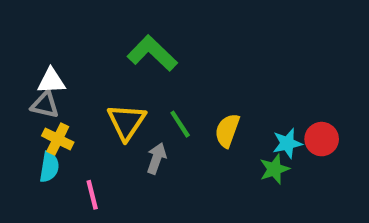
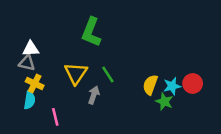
green L-shape: (152, 53) -> (91, 32), turned -112
yellow semicircle: (227, 130) -> (150, 85), moved
green star: (274, 169) -> (164, 101), turned -30

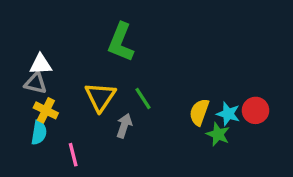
cyan star: (172, 86) -> (228, 114), turned 30

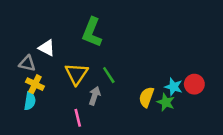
white triangle: (41, 64) -> (47, 48), moved, turned 30
yellow semicircle: (199, 112) -> (146, 97), moved
pink line: (73, 155) -> (78, 118), moved

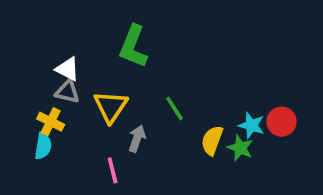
gray triangle: (27, 63) -> (68, 92), moved
green line: (109, 75) -> (175, 108), moved

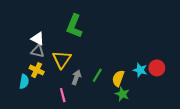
green line: (175, 108) -> (97, 75), moved, turned 64
yellow cross: (51, 122) -> (37, 70), moved
green star: (240, 148) -> (122, 94), moved

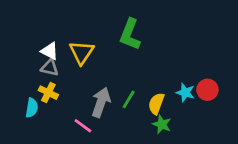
green L-shape: (74, 26) -> (130, 34), moved
yellow triangle: (62, 60) -> (82, 52), moved
gray arrow: (76, 77) -> (101, 102), size x1.5
pink line: (63, 95) -> (83, 126), turned -40

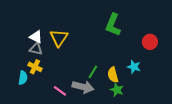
green L-shape: (130, 34) -> (113, 25), moved
red circle: (207, 90) -> (150, 42), moved
gray arrow: (101, 102) -> (83, 87), moved, turned 85
yellow semicircle: (156, 104) -> (113, 75), turned -35

